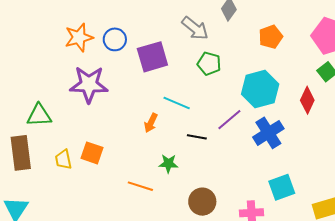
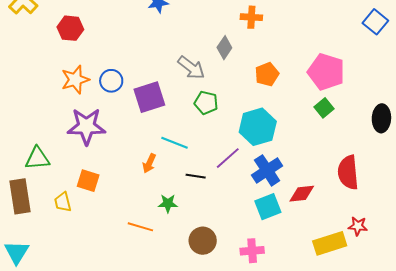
red diamond: (307, 100) -> (302, 194), moved, turned 60
orange square: (92, 153) -> (88, 181), moved
cyan square: (282, 187) -> (268, 207), moved

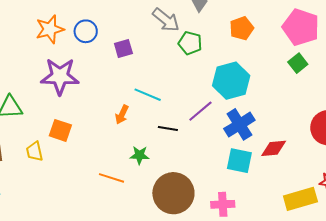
purple square: (149, 97) -> (123, 48), size x0.6
green pentagon: (206, 103) -> (190, 43), moved
cyan square: (268, 207) -> (239, 161), turned 32
brown circle: (203, 241) -> (173, 193), size x1.5

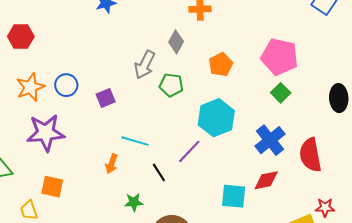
gray arrow: (166, 20) -> (145, 65), turned 84
blue cross: (239, 124) -> (270, 140), moved
black line: (168, 128) -> (159, 172), turned 54

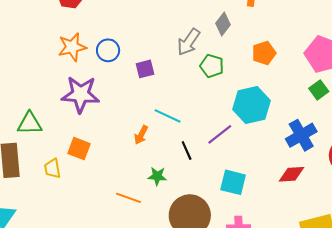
cyan square: (234, 196) -> (233, 182), moved

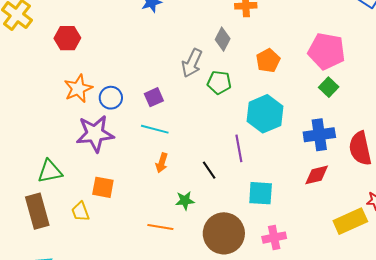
blue circle: (108, 50) -> (111, 98), moved
cyan line: (168, 116) -> (155, 129), moved
purple line: (220, 134) -> (239, 148), turned -52
blue cross: (301, 135) -> (319, 135), turned 32

